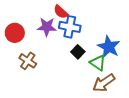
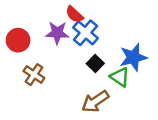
blue cross: (70, 27) -> (85, 33), turned 30
blue star: (109, 47) -> (133, 57), turned 30
brown arrow: (104, 83) -> (95, 101), moved

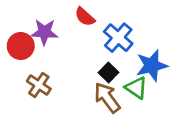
purple star: (57, 33) -> (44, 32), moved
blue cross: (85, 33) -> (118, 38), moved
brown arrow: (95, 101) -> (107, 98), moved, turned 88

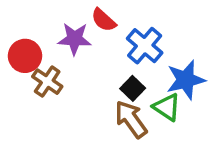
purple star: (44, 32) -> (75, 39), moved
brown cross: (39, 85) -> (47, 82), moved

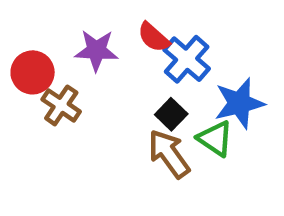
red semicircle: (104, 20) -> (154, 37), moved

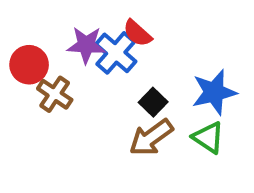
blue cross: (187, 59) -> (116, 53), moved
green triangle: (215, 138) -> (208, 138), moved
brown arrow: (169, 154) -> (151, 138), turned -90

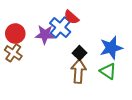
purple star: (86, 45) -> (45, 35), moved
brown cross: (55, 94) -> (13, 53), moved
brown arrow: (151, 138) -> (78, 71), turned 130

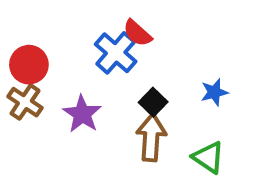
purple star: (45, 35) -> (82, 114), moved, turned 30
blue star: (111, 48) -> (214, 92), size x0.6
green triangle: (108, 71) -> (208, 157), moved

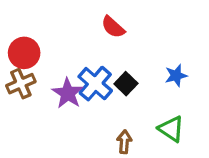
blue cross: (116, 53) -> (95, 84), moved
brown cross: (25, 102) -> (21, 84), turned 32
brown arrow: (151, 138) -> (124, 142), moved, size x0.6

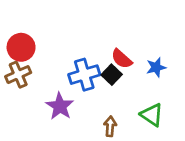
red semicircle: (113, 27) -> (122, 59), moved
blue cross: (95, 84) -> (84, 75), turned 32
purple star: (68, 93) -> (60, 106), moved

